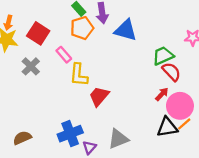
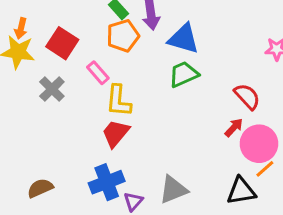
green trapezoid: (163, 56) -> (184, 74), moved
red trapezoid: (99, 96) -> (116, 133), moved
black triangle: (167, 127) -> (241, 191), moved

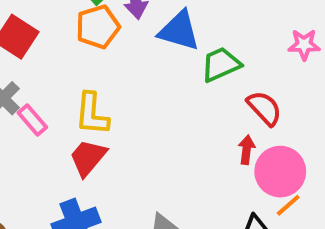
pink rectangle: (98, 73) -> (32, 120), moved
green trapezoid: (184, 74) -> (221, 64), moved
red arrow: (234, 127) -> (247, 150), turned -36

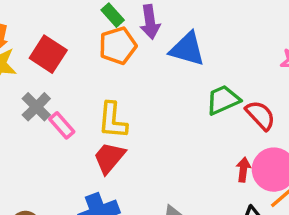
green trapezoid: (221, 64) -> (223, 100), moved
red arrow: (247, 150) -> (243, 170), moved

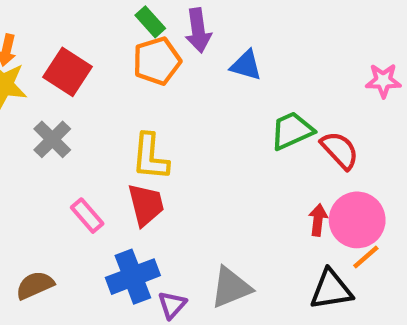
blue triangle: (187, 49) -> (246, 65), size x0.7
pink rectangle: (62, 125) -> (87, 216), moved
red trapezoid: (109, 158) -> (146, 205), turned 126

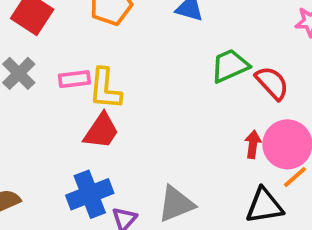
red trapezoid: (146, 205) -> (101, 131), turned 48
pink rectangle: (87, 216) -> (74, 79), moved, turned -56

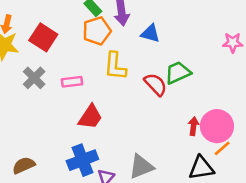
red semicircle: (272, 83) -> (156, 84), moved
yellow L-shape: (105, 89) -> (115, 66), moved

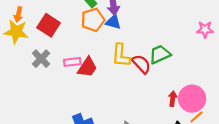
blue triangle: (150, 33) -> (113, 22), moved
yellow L-shape: (115, 66) -> (121, 55), moved
red trapezoid: (90, 117) -> (87, 67), moved

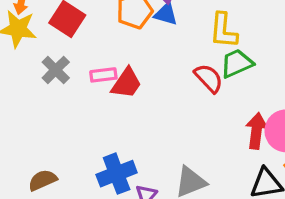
yellow L-shape: (121, 55) -> (223, 31), moved
red arrow: (173, 99) -> (256, 131), size x1.5

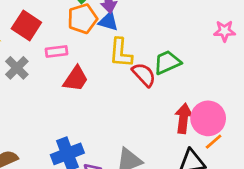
yellow L-shape: (223, 31) -> (121, 53), moved
pink rectangle: (103, 75) -> (57, 51), moved

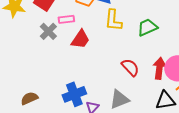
gray cross: (17, 68) -> (48, 31), moved
red semicircle: (144, 75) -> (130, 67), moved

